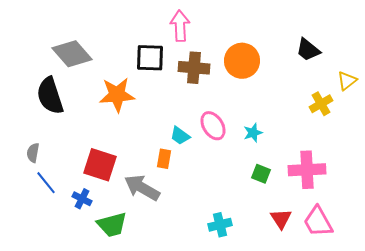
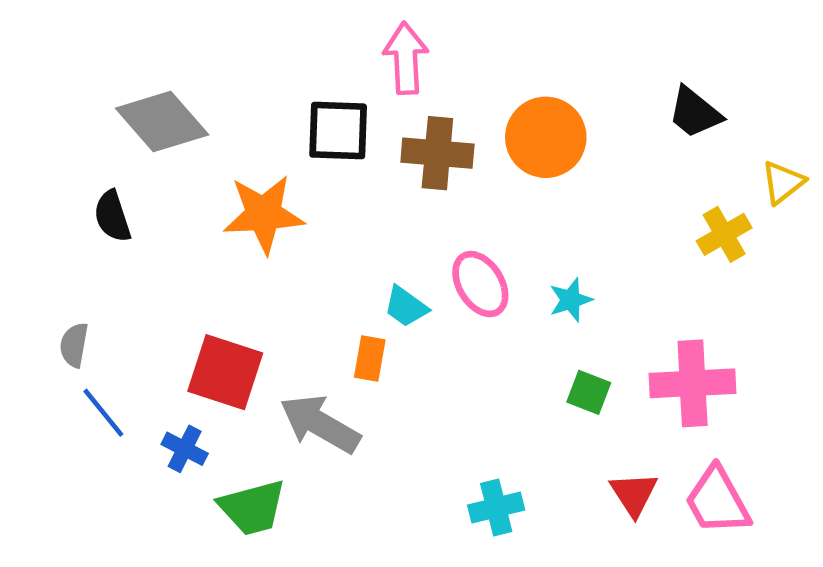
black semicircle: (50, 96) -> (112, 216), size x0.6

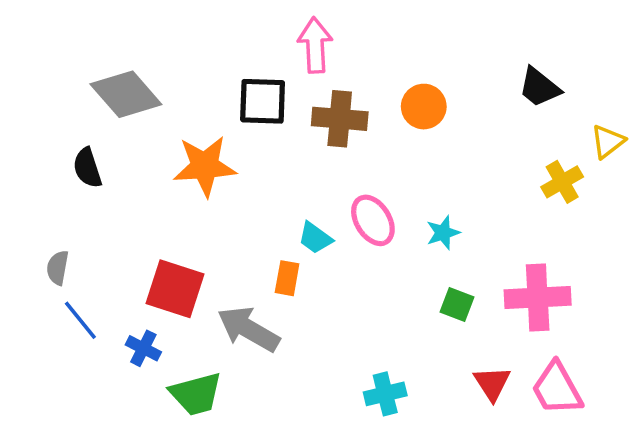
orange circle: (546, 137) -> (424, 107), size x0.7

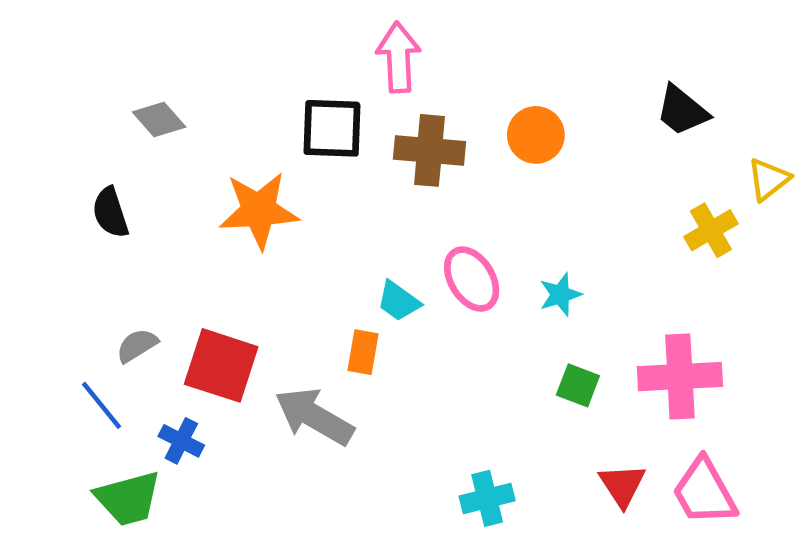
gray diamond: (126, 94) -> (159, 119), size x0.6
gray semicircle: (58, 268) -> (137, 345), moved, turned 48
green trapezoid: (196, 394) -> (128, 498), moved

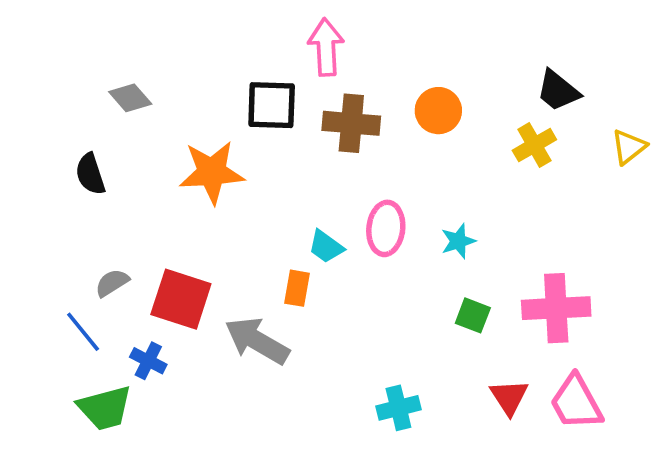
yellow cross: (711, 230) -> (534, 145), moved
pink ellipse: (472, 279) -> (386, 228), turned 38

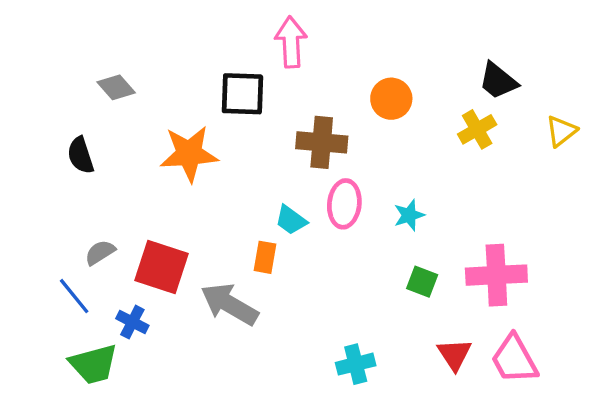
brown cross: (351, 123) -> (322, 142), moved

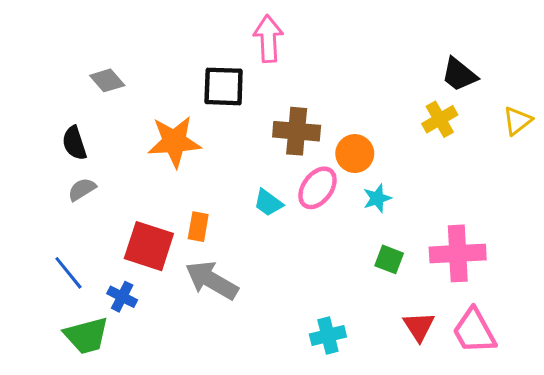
orange circle: (391, 99) -> (355, 154), moved
pink ellipse: (344, 204) -> (317, 188), turned 30
gray semicircle: (100, 252) -> (82, 189), moved
orange rectangle: (265, 257) -> (198, 227), moved

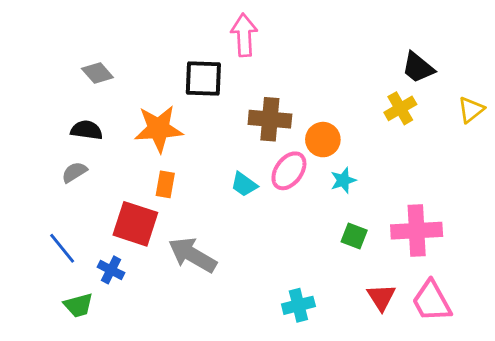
black semicircle: (74, 143) -> (87, 130), moved, turned 116
orange rectangle: (198, 227) -> (165, 184), moved
green trapezoid: (86, 336) -> (78, 305), size x0.7

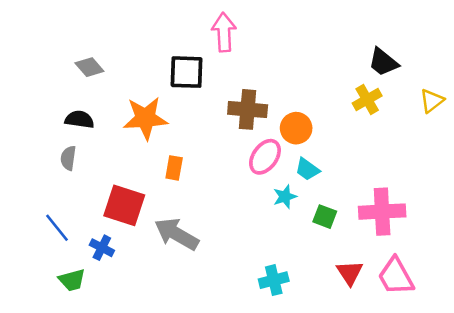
gray semicircle: (74, 172) -> (68, 158), turned -50
cyan star: (343, 180) -> (285, 197), moved
orange rectangle: (165, 184) -> (174, 168), moved
cyan trapezoid: (244, 184) -> (307, 169), moved

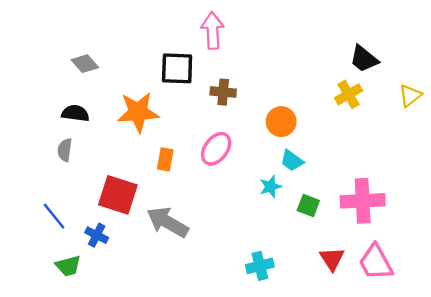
brown cross: (248, 109) -> (223, 92), moved, size x0.7
pink ellipse: (265, 157) -> (216, 149), moved

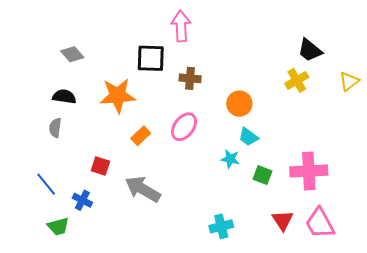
orange rectangle: (165, 159) -> (141, 136), turned 36
cyan star: (270, 187) -> (230, 159), turned 30
red square: (118, 195) -> (100, 166), size x0.6

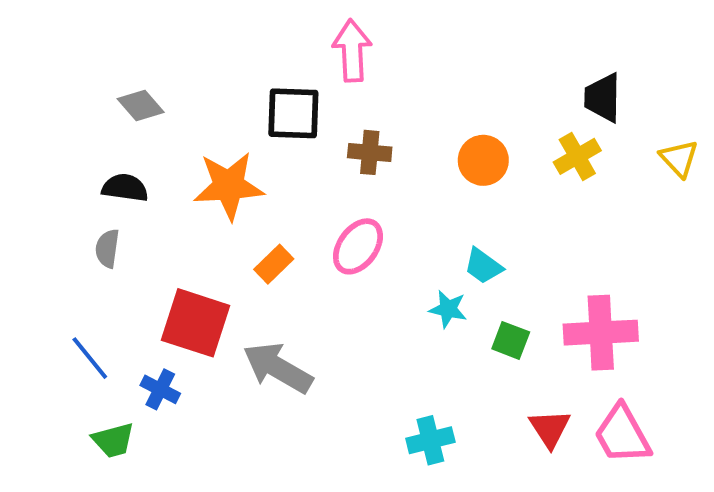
black trapezoid: (310, 50) -> (603, 98), turned 52
yellow triangle: (349, 81) -> (679, 158), turned -35
orange circle: (239, 104) -> (483, 160), moved
red square: (100, 166) -> (195, 323), size x1.8

